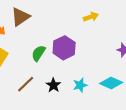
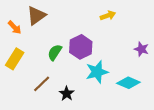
black star: (53, 85) -> (67, 94), moved
cyan star: (80, 85) -> (97, 72), moved, size x1.5

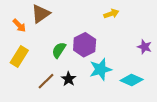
black star: (67, 94) -> (68, 79), moved

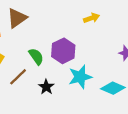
green semicircle: (59, 50) -> (36, 56), turned 112
brown line: (46, 81) -> (18, 77), moved

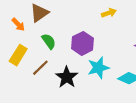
green semicircle: (36, 56) -> (49, 41), moved
black star: (46, 87) -> (67, 77), size x1.5

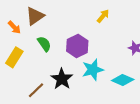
yellow arrow: (109, 13) -> (103, 16), turned -32
brown line: (40, 68) -> (36, 90), moved

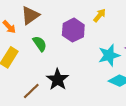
purple hexagon: (77, 46) -> (73, 30), moved
cyan star: (93, 70) -> (109, 55), moved

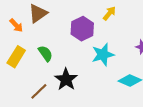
green semicircle: (40, 44) -> (45, 53), moved
cyan star: (109, 55) -> (103, 55), moved

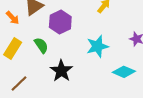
purple hexagon: (82, 29) -> (60, 22), moved
brown line: (39, 91) -> (19, 83), moved

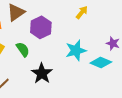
cyan diamond: (124, 72) -> (101, 62), moved

